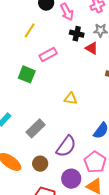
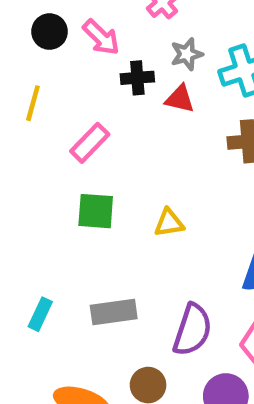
green square: (27, 74) -> (96, 211), moved
gray rectangle: (36, 128) -> (114, 312), turned 54

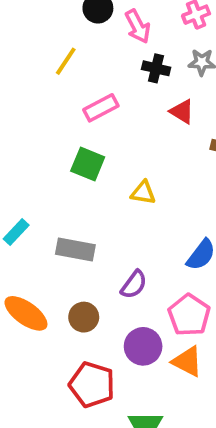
red triangle: (180, 99) -> (182, 112), moved
purple semicircle: (192, 330) -> (134, 285), size x0.7

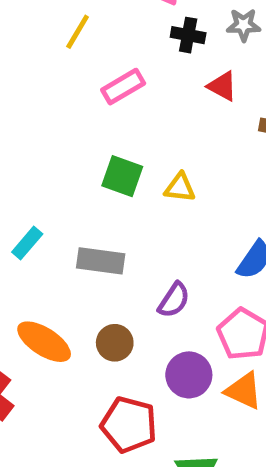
green square: (88, 164) -> (122, 176), moved

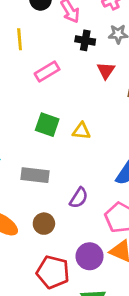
yellow line: (78, 32) -> (20, 39), turned -35
red triangle: (222, 86) -> (106, 71), turned 36
purple circle: (189, 375) -> (90, 256), moved

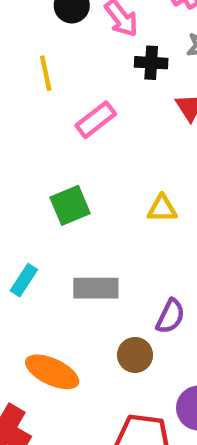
green square: (47, 125) -> (70, 205), moved, turned -35
brown circle: (44, 224) -> (135, 355), moved

